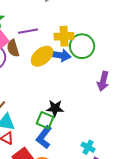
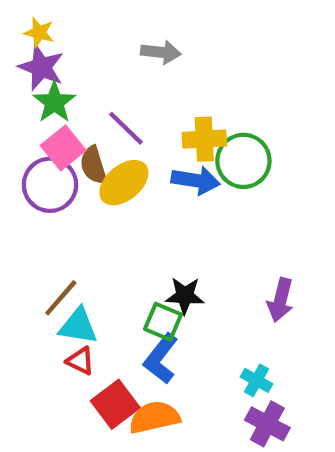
purple line: (28, 31) -> (126, 128), turned 54
yellow ellipse: (42, 56) -> (124, 183), moved
purple arrow: (103, 81) -> (280, 300), moved

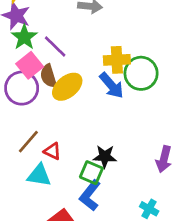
purple line: (126, 128) -> (55, 46), moved
blue arrow: (196, 180) -> (111, 85), turned 40
brown line: (61, 298) -> (28, 142), moved
red triangle: (80, 361) -> (52, 151), moved

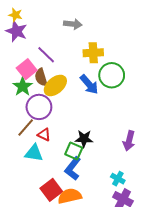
green star: (24, 37) -> (23, 87), moved
yellow cross: (117, 60) -> (93, 53), moved
purple circle: (22, 88) -> (39, 107), moved

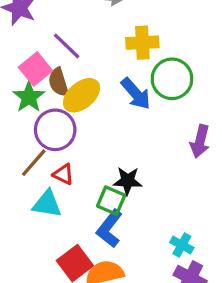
purple arrow: (129, 141) -> (200, 141), moved

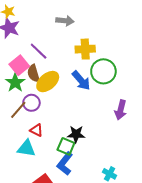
purple circle: (55, 130) -> (31, 103), size x0.7
brown line: (34, 163) -> (18, 110), moved

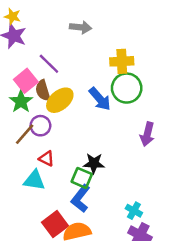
yellow cross: (85, 49) -> (122, 61), moved

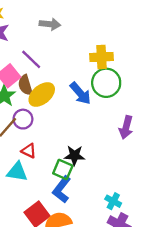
gray arrow: (80, 27) -> (50, 24), moved

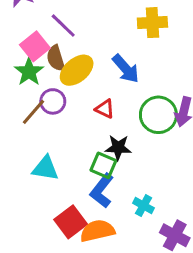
green circle: (106, 83) -> (158, 115), moved
red triangle: (29, 151) -> (105, 109), moved
cyan cross: (113, 201) -> (144, 206), moved

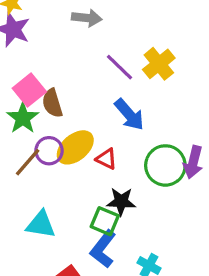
yellow cross: (152, 23) -> (159, 64), turned -36
purple line: (63, 26) -> (119, 67), moved
yellow ellipse: (77, 70) -> (75, 147), moved

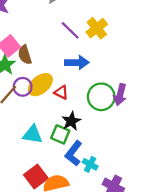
blue arrow: (129, 115) -> (77, 62), turned -50
black star: (121, 202) -> (71, 121), turned -30
cyan triangle: (41, 224) -> (33, 134), moved
blue L-shape: (103, 249) -> (74, 153), moved

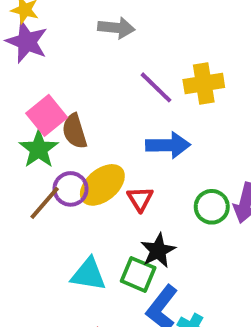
yellow cross: (97, 28) -> (204, 83), turned 30
red triangle: (61, 92) -> (140, 199), turned 32
green circle: (101, 97) -> (212, 207), size x0.7

